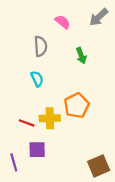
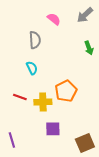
green arrow: (81, 56) -> (89, 48), moved
red line: (27, 123) -> (20, 97), moved
purple square: (37, 150) -> (53, 129), moved

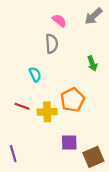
gray semicircle: (35, 40) -> (52, 44), moved
green arrow: (89, 48) -> (92, 63), moved
purple square: (53, 129) -> (69, 143), moved

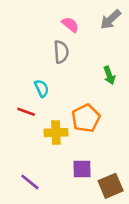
red line: (22, 106) -> (26, 112), moved
purple line: (13, 154) -> (30, 182), moved, turned -35

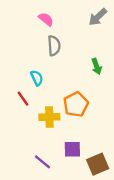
pink semicircle: (70, 25) -> (46, 19), moved
red line: (26, 112) -> (23, 99), turned 35
purple line: (30, 182) -> (43, 162), moved

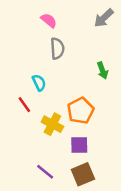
yellow cross: (49, 117) -> (52, 124), turned 30
purple square: (72, 149) -> (79, 145), moved
brown square: (98, 164) -> (83, 174), moved

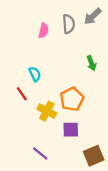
pink semicircle: (49, 20) -> (44, 30), moved, turned 64
gray semicircle: (57, 48) -> (69, 24), moved
brown square: (83, 174) -> (94, 156), moved

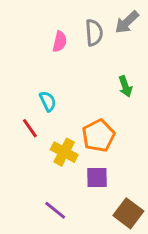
brown square: (94, 156) -> (128, 213), turned -30

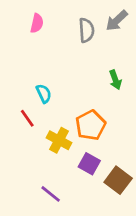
pink semicircle: (60, 42) -> (37, 23), moved
purple square: (97, 177) -> (89, 164), turned 30
brown square: (128, 213) -> (118, 180), moved

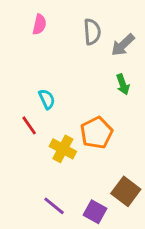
gray arrow: (117, 21) -> (123, 45), moved
purple square: (89, 164) -> (95, 212), moved

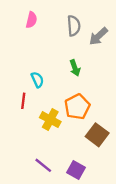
green arrow: (123, 84) -> (75, 68), moved
red line: (29, 125) -> (23, 101), turned 42
brown square: (126, 191) -> (97, 135), moved

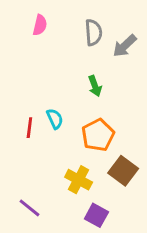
cyan semicircle: (37, 80) -> (55, 119), moved
yellow cross: (50, 120) -> (79, 180), moved
purple line: (43, 165) -> (29, 208), moved

